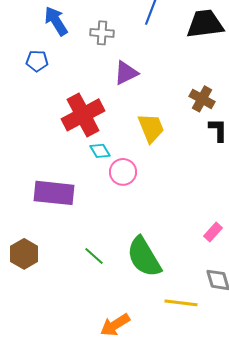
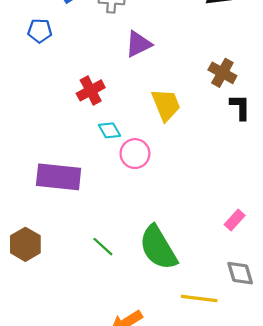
red cross: (83, 115) -> (91, 90), size x0.6

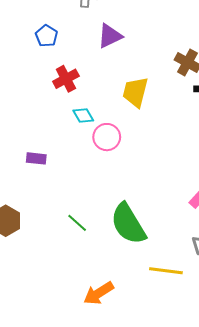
blue pentagon: (40, 31) -> (46, 36), moved, turned 30
yellow trapezoid: (166, 105) -> (135, 92), turned -144
purple rectangle: (59, 177) -> (36, 158), size x0.5

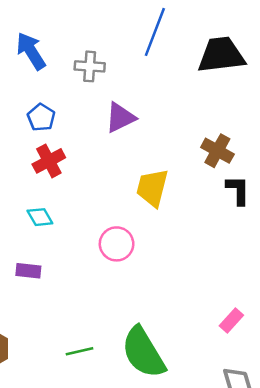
red cross: (66, 79) -> (49, 161), moved
cyan diamond: (83, 116) -> (40, 217), moved
green line: (77, 223) -> (80, 351), turned -55

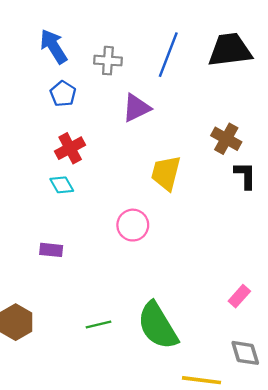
blue line: (155, 32) -> (168, 55), moved
blue pentagon: (41, 117) -> (63, 94), moved
cyan diamond: (40, 217) -> (62, 185), moved

